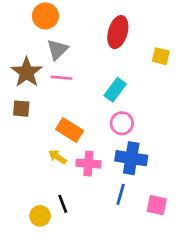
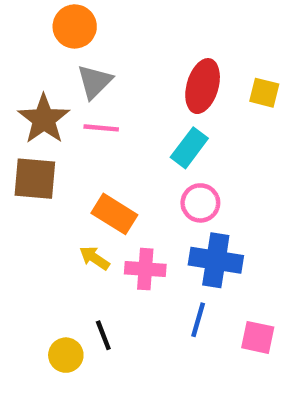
red ellipse: (118, 32) -> (203, 86), moved
brown square: (21, 109) -> (35, 179), size x1.5

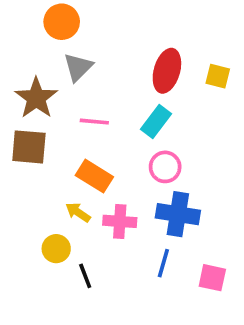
pink line: (101, 128) -> (94, 122), moved
yellow circle: (66, 355) -> (56, 249), moved

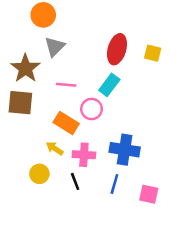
pink circle: (165, 167) -> (92, 109), moved
black line: (85, 276) -> (75, 181), moved

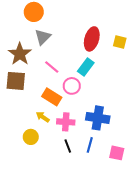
pink line: (66, 85) -> (52, 67), turned 35
black line: (75, 181) -> (68, 146), moved

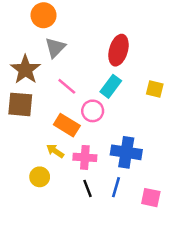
yellow square: (120, 42) -> (155, 89), moved

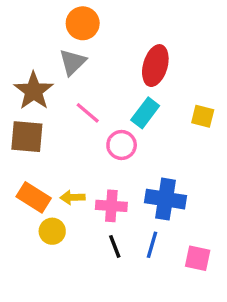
orange circle: (44, 15) -> (83, 23), moved
orange rectangle: (67, 125) -> (34, 197), moved
yellow arrow: (55, 151) -> (73, 197), turned -36

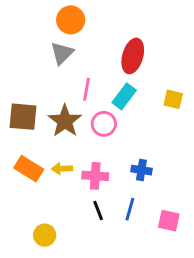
brown star: (34, 91) -> (65, 121), moved
pink line: (88, 113) -> (87, 89), moved, turned 60
blue cross: (165, 199) -> (141, 170), size x0.6
yellow circle: (52, 231) -> (45, 235), moved

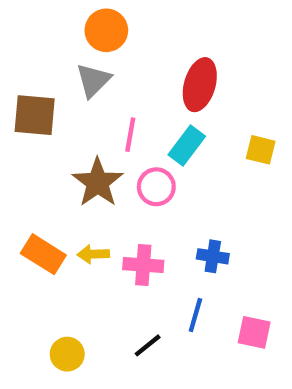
brown square: (23, 117) -> (35, 115), moved
black line: (98, 211) -> (148, 345), moved, turned 72

